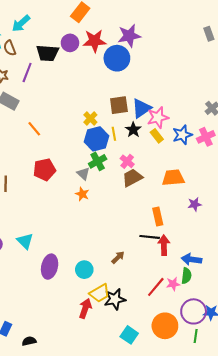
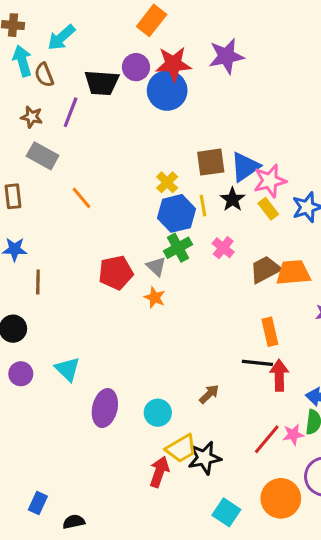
blue circle: (117, 58) -> (167, 90), moved
red pentagon: (44, 170) -> (116, 273), moved
brown trapezoid: (132, 178) -> (265, 269), moved

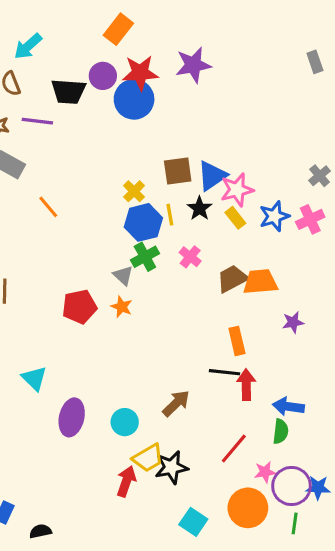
purple line: (71, 112) -> (37, 121), turned 76
red pentagon: (116, 273) -> (79, 307), moved
brown arrow: (209, 394) -> (176, 403), size x1.4
pink star: (293, 434) -> (265, 472), moved

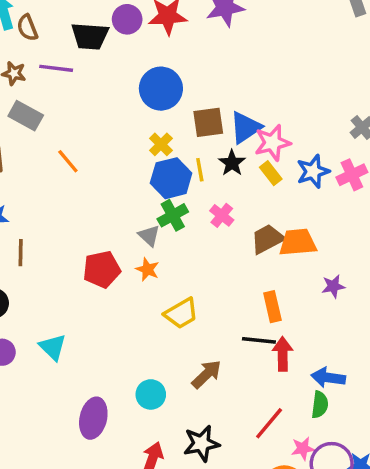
blue circle: (134, 99) -> (161, 89), moved
purple ellipse: (72, 417) -> (93, 418), moved
yellow trapezoid: (148, 458) -> (181, 313), moved

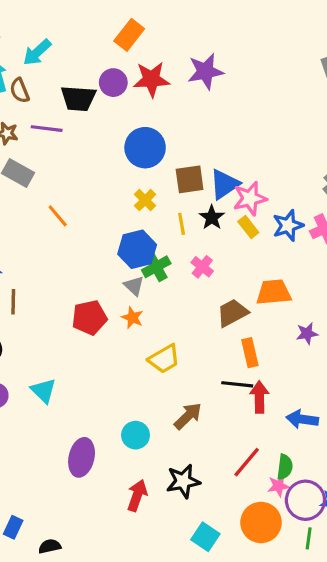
blue hexagon: (171, 178) -> (137, 249), moved
brown trapezoid: (267, 239) -> (232, 313), moved
green semicircle: (320, 405) -> (285, 467), moved

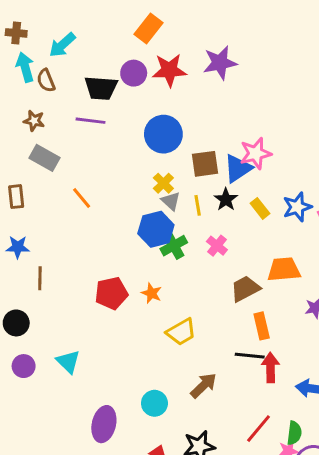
purple line: (47, 129) -> (91, 121), moved
pink star: (250, 198) -> (256, 153), moved
gray triangle: (134, 286) -> (171, 201), moved

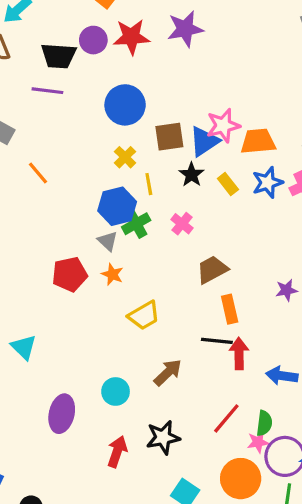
gray triangle: (171, 201) -> (108, 241), moved
yellow line: (198, 205) -> (149, 184), moved
orange trapezoid: (284, 269) -> (258, 141), moved

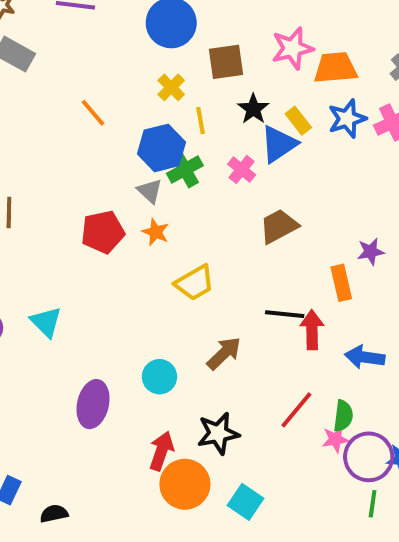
blue triangle: (204, 141) -> (279, 144), moved
orange line: (38, 173) -> (93, 113), moved
orange rectangle: (230, 309) -> (341, 283), moved
orange circle: (241, 479) -> (185, 484), moved

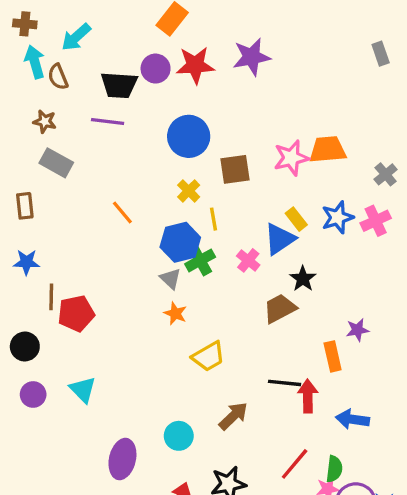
orange trapezoid: (335, 68) -> (328, 150), moved
black star: (253, 109) -> (303, 279), moved
red pentagon: (103, 232) -> (76, 313), moved

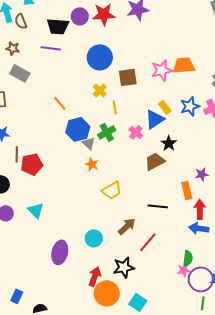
blue hexagon: (180, 242) -> (78, 129), moved
red arrow: (308, 396) -> (200, 209), moved
red line: (295, 464) -> (148, 242), moved

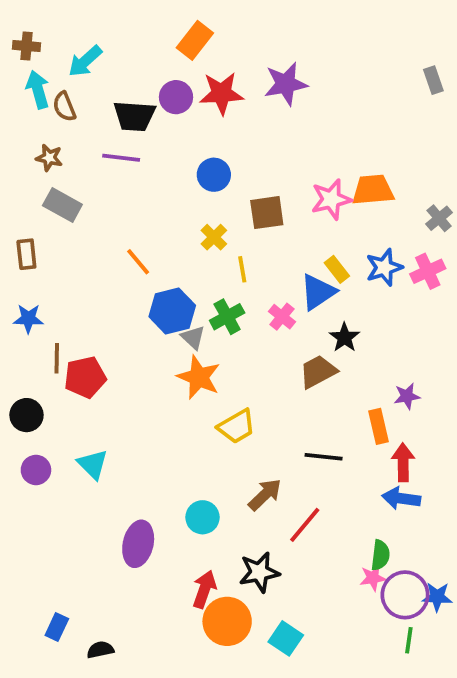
blue circle: (100, 57) -> (214, 175), size x0.7
orange star: (92, 164) -> (199, 377), size x1.6

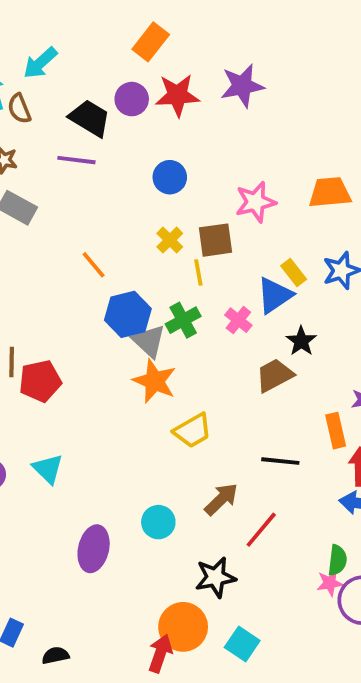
black trapezoid: (134, 116) -> (90, 118), turned -153
pink star: (331, 199) -> (256, 202), moved
brown square: (267, 213) -> (216, 240), moved
gray triangle: (193, 337) -> (149, 341), size x1.4
red arrow: (204, 589) -> (160, 654), moved

